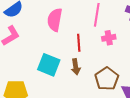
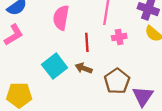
cyan square: (49, 65) -> (55, 66), turned 30
brown arrow: (76, 67) -> (84, 68), turned 119

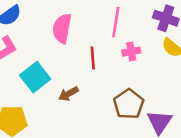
cyan square: (55, 66) -> (35, 77), moved
brown arrow: (84, 68) -> (68, 94), moved, turned -49

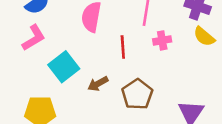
brown pentagon: (129, 104) -> (137, 94), moved

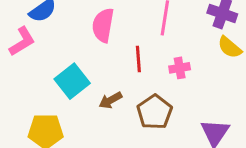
pink L-shape: (34, 38) -> (22, 41), moved
pink cross: (162, 40) -> (180, 68), moved

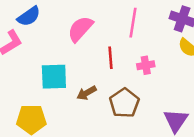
pink semicircle: (103, 25) -> (80, 29), turned 32
cyan square: (72, 81) -> (54, 77), turned 36

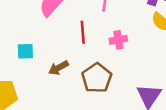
cyan square: (54, 77) -> (25, 51), size x0.6

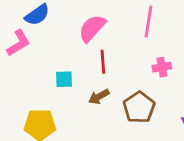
red line: (83, 32) -> (103, 62), moved

